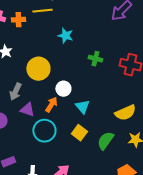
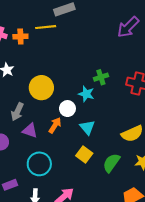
cyan star: (65, 36) -> (86, 94), moved
green cross: (95, 59) -> (101, 77), turned -32
cyan circle: (44, 131) -> (39, 164), moved

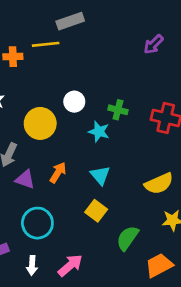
purple arrow: (128, 27) -> (153, 44), size x0.7
green cross: (101, 77) -> (118, 110), turned 32
white circle: (67, 109) -> (74, 102), moved
green semicircle: (111, 163) -> (128, 238), moved

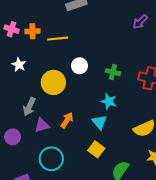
yellow line: (46, 44) -> (58, 39), moved
cyan star: (99, 132) -> (109, 101), moved
purple triangle: (25, 179) -> (42, 125), turned -35

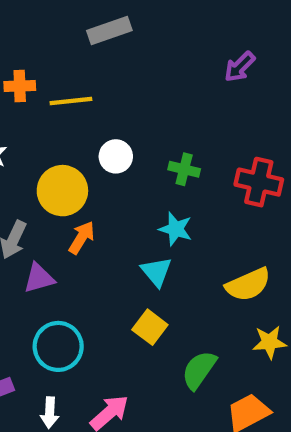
orange arrow: (67, 120) -> (82, 238), moved

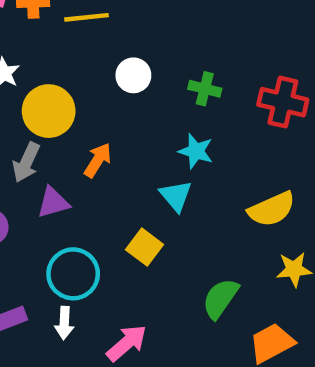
yellow circle: (62, 191) -> (49, 111), moved
yellow square: (150, 327) -> (145, 247), moved
white arrow: (50, 413) -> (64, 323), moved

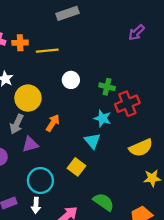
red cross: (283, 102) -> (127, 104), moved, turned -35
green semicircle: (220, 298) -> (104, 202), moved, turned 90

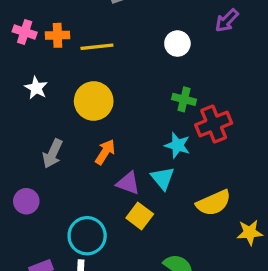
white circle: (71, 80) -> (177, 44), moved
yellow circle: (28, 98) -> (94, 101), moved
purple triangle: (30, 144) -> (128, 183), moved, turned 36
yellow semicircle: (141, 148) -> (214, 203), moved

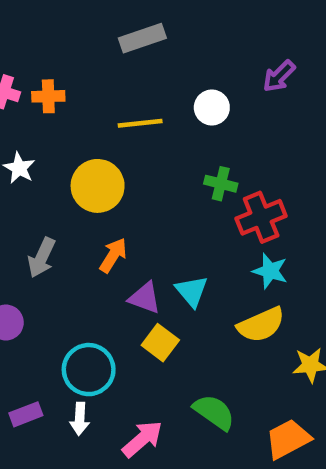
yellow line: (97, 47) -> (140, 123), moved
cyan star: (177, 145) -> (270, 271), moved

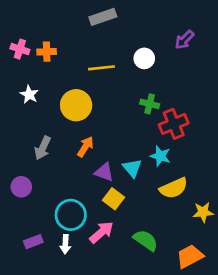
cyan star: (270, 271) -> (160, 156), moved
pink arrow: (142, 439) -> (101, 232), moved

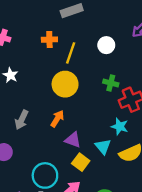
orange cross: (47, 52) -> (49, 40), moved
yellow line: (101, 68) -> (71, 53), turned -65
yellow circle: (76, 105) -> (65, 84), moved
cyan triangle: (132, 168) -> (103, 147), moved

